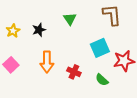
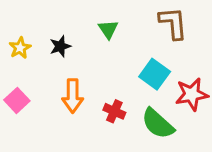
cyan square: (100, 48) -> (155, 74), turned -30
green semicircle: (102, 80) -> (158, 124), size x1.6

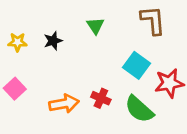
yellow star: (20, 48) -> (17, 42), turned 30
orange arrow: (73, 96) -> (64, 104), moved, turned -100

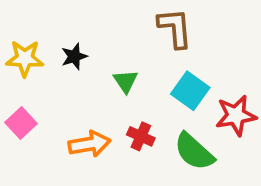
brown L-shape: (153, 20) -> (175, 28), moved
green triangle: (95, 26) -> (126, 81), moved
yellow star: (17, 42) -> (25, 58), size x1.4

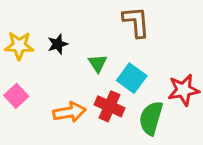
cyan square: (190, 91) -> (132, 78), moved
red cross: (141, 136) -> (109, 106), size x1.4
green semicircle: (194, 152) -> (151, 118), turned 64

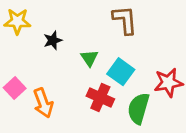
yellow star: (19, 46) -> (17, 21), moved
orange arrow: (70, 112) -> (43, 103), moved, turned 80

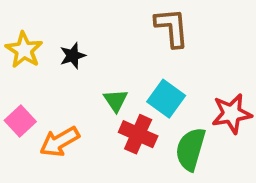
yellow star: (17, 21) -> (24, 50), moved, turned 30
green triangle: (89, 58) -> (116, 100), moved
orange arrow: (43, 103) -> (60, 142), turned 80

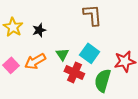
orange arrow: (60, 142) -> (35, 61), moved

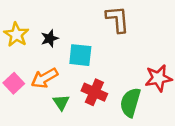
cyan square: (90, 53) -> (80, 55), moved, turned -30
green triangle: (62, 54) -> (61, 102), moved

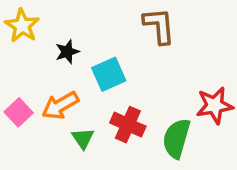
yellow star: (16, 35) -> (22, 26), moved
cyan square: (80, 55) -> (109, 74), turned -30

